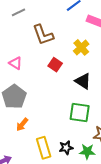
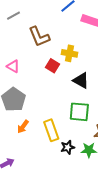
yellow cross: (81, 47) -> (70, 53), moved, turned -35
yellow rectangle: (44, 148) -> (51, 130), moved

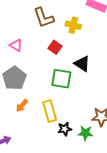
yellow cross: (70, 53) -> (73, 25), moved
green square: (79, 112) -> (61, 79), moved

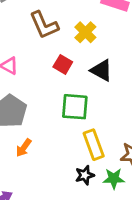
yellow cross: (73, 25) -> (85, 32), turned 35
black triangle: (82, 64) -> (101, 70), moved
yellow rectangle: (50, 111) -> (94, 145), moved

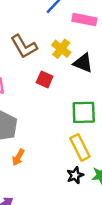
black triangle: (101, 70) -> (83, 63), moved
green square: (75, 107) -> (84, 112), moved

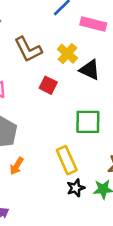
yellow rectangle: (80, 147) -> (67, 160), moved

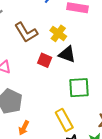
black triangle: (90, 70) -> (67, 54), moved

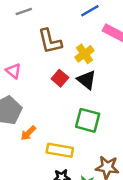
yellow rectangle: (64, 120) -> (60, 150), turned -70
orange arrow: (24, 128) -> (28, 133), moved

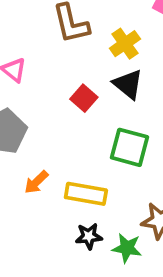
red square: (60, 78) -> (84, 98), moved
orange arrow: (28, 133) -> (36, 182), moved

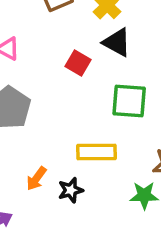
orange arrow: (36, 182) -> (36, 179), moved
black star: (89, 236) -> (71, 190), moved

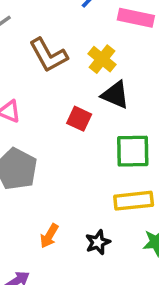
yellow rectangle: (97, 152) -> (134, 201), moved
black star: (71, 190) -> (98, 242), moved

